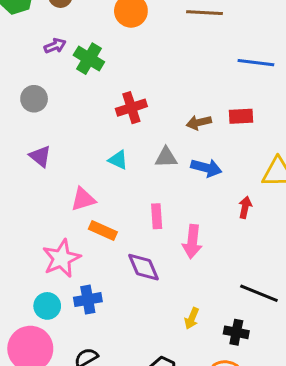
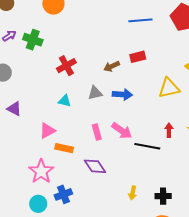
red arrow: (245, 207) -> (169, 130), moved
pink arrow: (192, 242) -> (122, 131), moved, turned -50
black line: (259, 293) -> (147, 146), moved

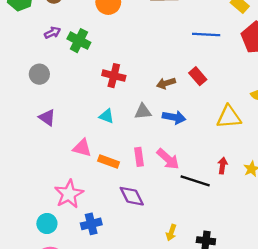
red rectangle: (138, 57) -> (198, 76), turned 56
red cross: (66, 66) -> (114, 76), turned 36
pink triangle: (47, 131) -> (82, 148), turned 36
orange rectangle: (64, 148) -> (109, 162), moved
cyan circle: (38, 204) -> (47, 223), moved

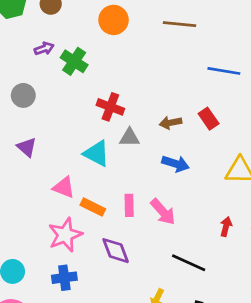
gray triangle: (143, 112) -> (129, 137), moved
cyan triangle: (107, 116) -> (97, 153), size x1.5
black line: (195, 181) -> (189, 263), moved
pink star: (69, 194) -> (65, 235), moved

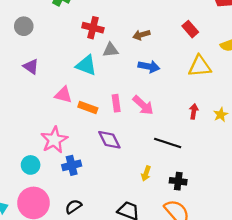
red rectangle: (209, 119) -> (190, 29), moved
pink star: (65, 235) -> (54, 140), moved

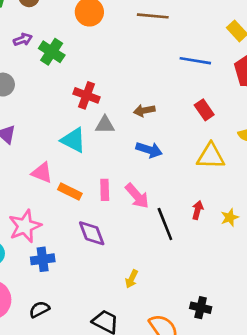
black line: (168, 143) -> (165, 224), moved, turned 44
black cross: (178, 181) -> (201, 308), moved

